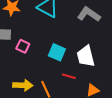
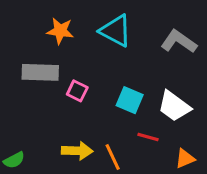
white trapezoid: (86, 56) -> (174, 106), turned -40

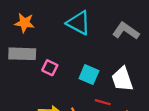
orange star: (60, 31) -> (25, 23), moved
white trapezoid: (174, 106) -> (122, 79), turned 35

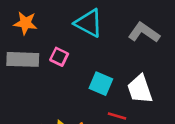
pink square: (50, 68) -> (59, 57), moved

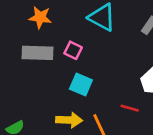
cyan square: (101, 84) -> (81, 84), moved

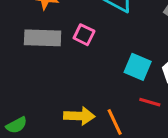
cyan square: (81, 84) -> (138, 67), moved

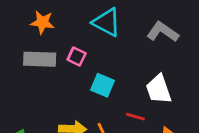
cyan square: (138, 67) -> (103, 85), moved

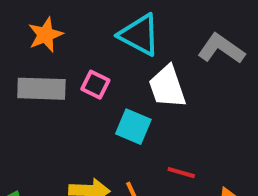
orange star: (42, 22) -> (45, 35), turned -30
white trapezoid: (159, 89) -> (167, 87), moved

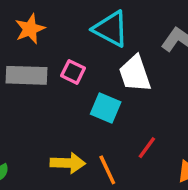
red line: (181, 173) -> (147, 148), turned -70

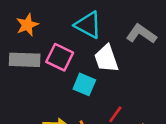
pink square: (73, 72) -> (60, 57), size x1.5

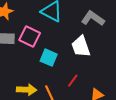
white trapezoid: (106, 59) -> (81, 47), moved

